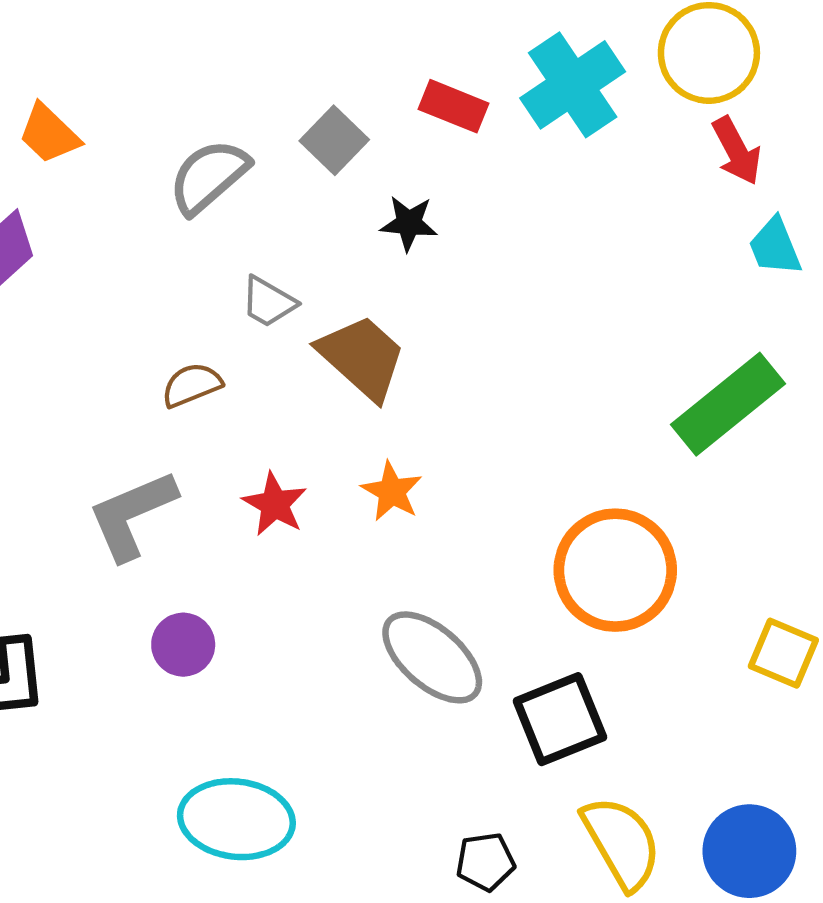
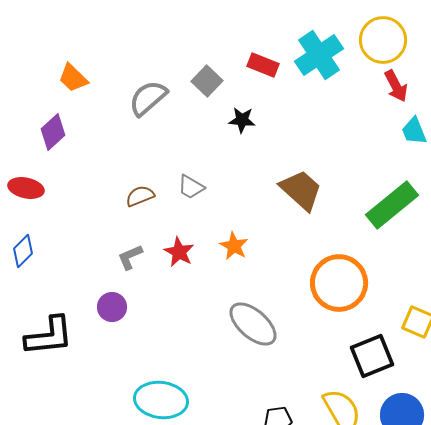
gray trapezoid: (268, 302) -> (191, 187), moved
brown trapezoid: (362, 357) -> (301, 190), moved
gray L-shape: (132, 515) -> (130, 257), moved, size x0.6
purple circle: (183, 645) -> (112, 307), moved
black square: (560, 719) -> (372, 356), moved

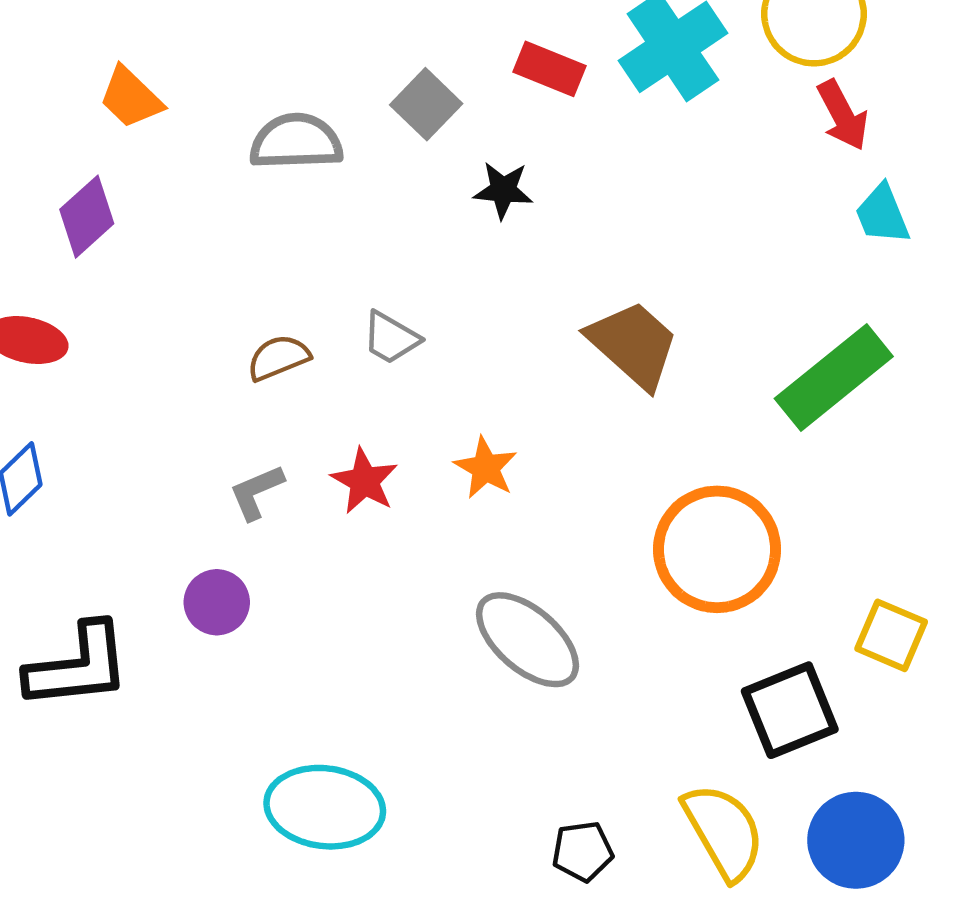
gray semicircle: (148, 98) -> (296, 142), turned 39

